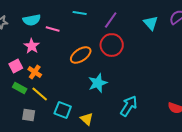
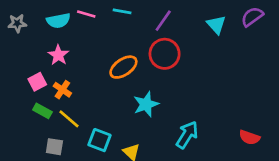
pink line: (53, 29) -> (86, 14), moved

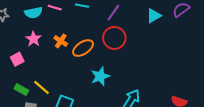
cyan triangle: (216, 25) -> (154, 16), turned 42
orange cross: (62, 90) -> (61, 41), moved
green rectangle: (42, 111) -> (21, 89), moved

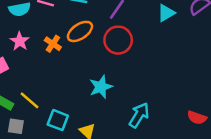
orange ellipse: (83, 48) -> (80, 31), moved

